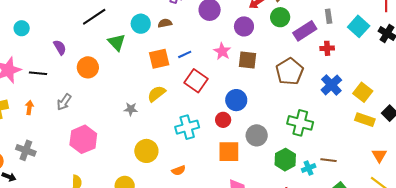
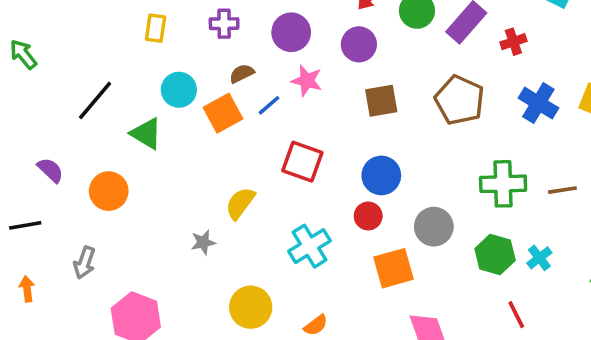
brown semicircle: (165, 23) -> (242, 74), moved
pink star: (222, 51) -> (307, 81), moved
blue line: (185, 54) -> (269, 105), moved
orange square: (159, 59) -> (223, 113), moved
brown line: (328, 160) -> (562, 190), moved

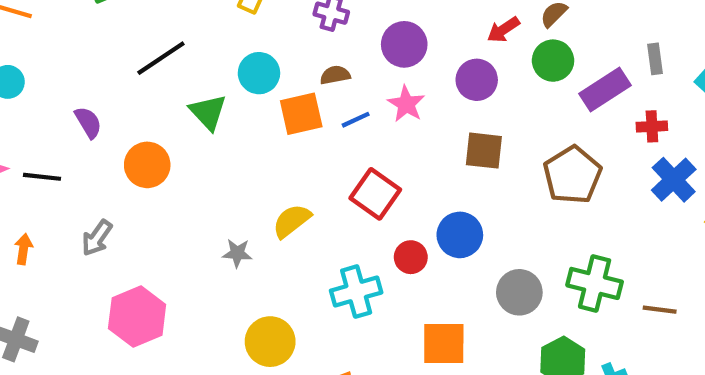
blue cross: (538, 103) -> (674, 180), moved
red circle: (368, 216) -> (411, 257), moved
gray circle: (434, 227) -> (519, 292), moved

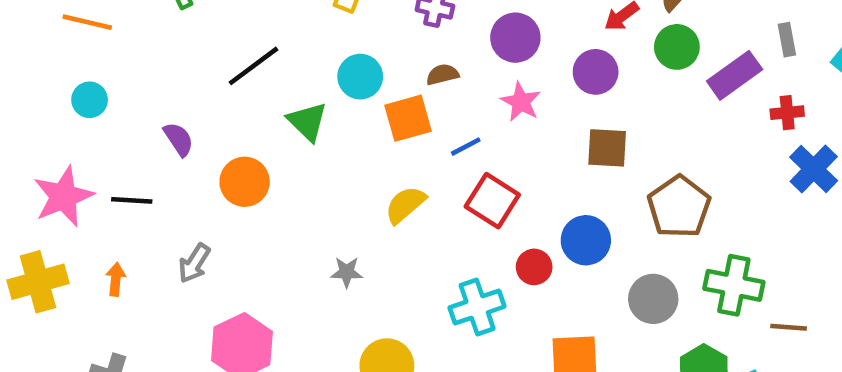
blue line: (356, 120) -> (466, 147), moved
brown pentagon: (572, 175) -> (679, 207), moved
yellow semicircle: (292, 221) -> (405, 205), moved
brown line: (660, 310) -> (789, 327), moved

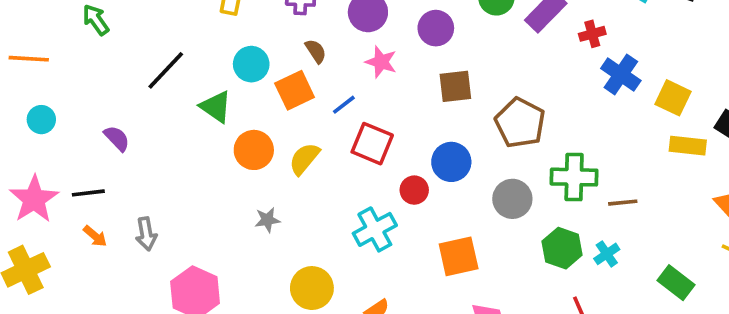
brown semicircle: (442, 74) -> (316, 51), turned 80
orange circle: (245, 182) -> (254, 150), moved
gray arrow: (194, 263) -> (146, 234), turned -32
orange arrow: (116, 279) -> (95, 236), moved, turned 135

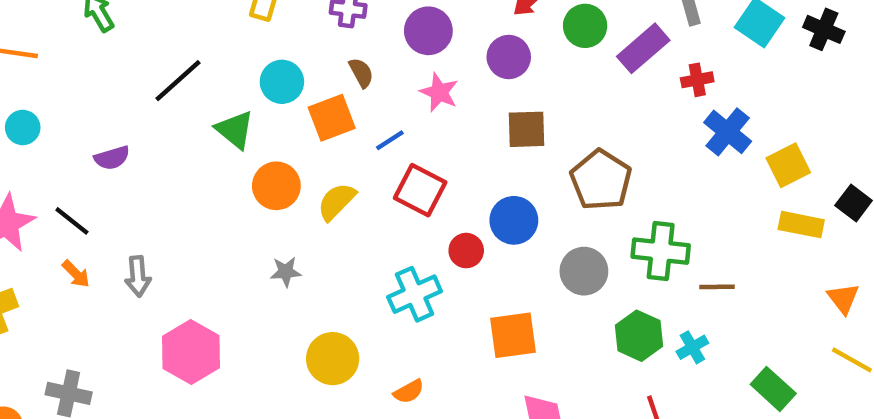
yellow square: (673, 98) -> (788, 165), turned 33
purple semicircle: (117, 138) -> (112, 158), turned 112
black line: (88, 193) -> (72, 221), turned 40

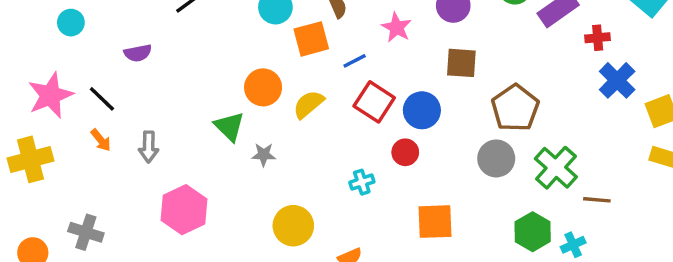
green triangle: (235, 130) -> (229, 126), moved
blue circle: (514, 220) -> (422, 110), moved
green cross: (661, 251) -> (556, 168), turned 30
gray circle: (584, 271) -> (496, 158), moved
cyan cross: (415, 294) -> (362, 182), size x0.6

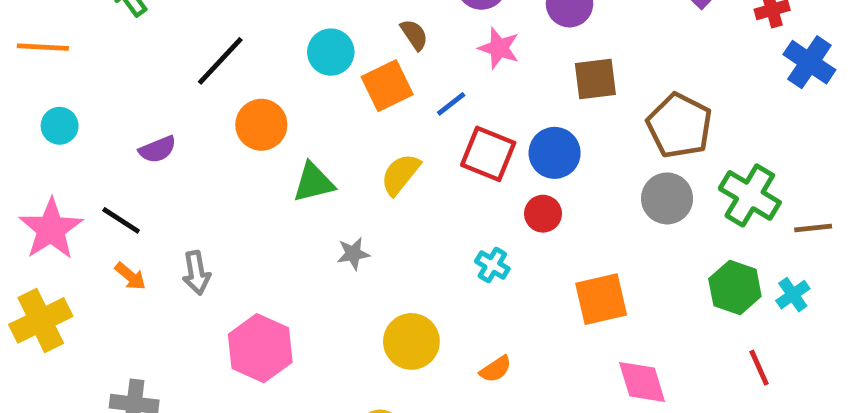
orange circle: (263, 87) -> (261, 125), moved
green triangle: (229, 126) -> (314, 182), moved, turned -48
cyan cross: (362, 182) -> (492, 265), turned -30

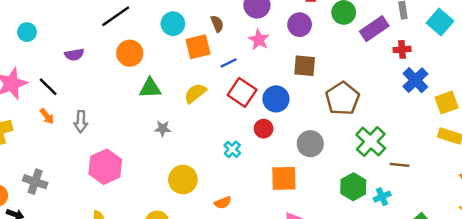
gray circle: (667, 198) -> (310, 144), moved

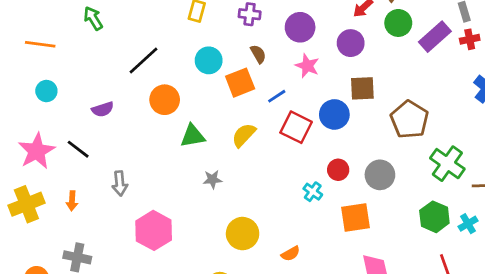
red cross: (402, 49) -> (470, 39), moved
blue circle: (276, 99) -> (334, 114), moved
orange arrow: (47, 116) -> (72, 201), moved, turned 49
red circle: (264, 129) -> (338, 170), moved
cyan cross: (232, 149) -> (313, 192), moved

